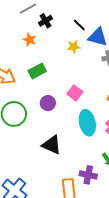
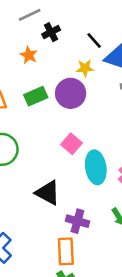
pink square: (75, 93) -> (71, 144), moved
purple circle: (48, 103) -> (71, 93), moved, size x1.5
purple cross: (88, 175) -> (77, 221), moved

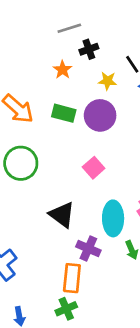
yellow star: (85, 68) -> (108, 81), moved
green rectangle: (36, 96) -> (64, 113), turned 30
cyan ellipse: (96, 167) -> (113, 218), moved

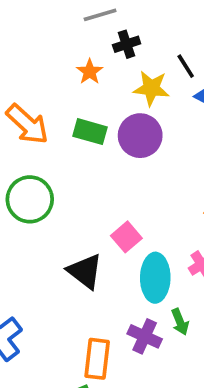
yellow star: (108, 81) -> (151, 88), size x1.4
pink square: (94, 168) -> (126, 237), moved
purple cross: (88, 249) -> (145, 336), moved

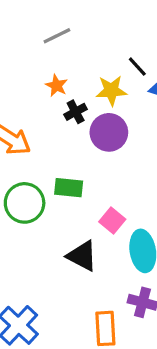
black cross: (127, 44) -> (76, 112), moved
green rectangle: (90, 132) -> (69, 188), moved

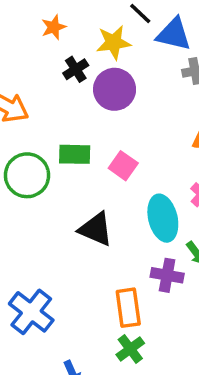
orange star: (56, 86) -> (54, 27), moved, turned 30
pink square: (112, 221) -> (123, 166), moved

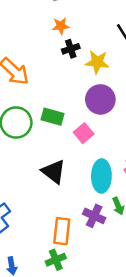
yellow star: (114, 42) -> (97, 62), moved
black cross: (76, 69) -> (71, 49), moved
purple circle: (115, 89) -> (100, 99), moved

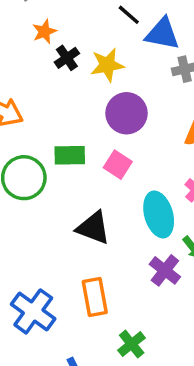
purple cross: (94, 216) -> (165, 270), turned 30
orange rectangle: (62, 231) -> (95, 297), moved

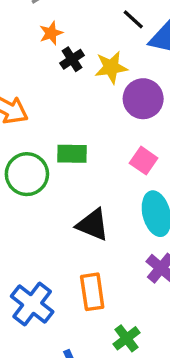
purple circle: (127, 113) -> (143, 99), moved
pink square: (118, 165) -> (144, 161), moved

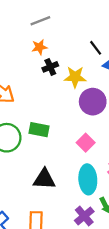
black triangle: (93, 225) -> (44, 179), turned -30

